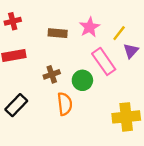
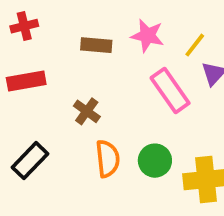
pink star: (90, 27) -> (147, 36), turned -30
brown cross: (52, 74) -> (87, 111), turned -35
green circle: (82, 80) -> (155, 161), moved

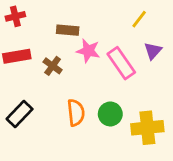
pink star: (147, 36) -> (88, 51), moved
yellow line: (195, 45) -> (139, 19), moved
brown cross: (87, 111) -> (53, 66), moved

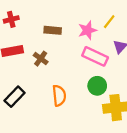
pink star: (88, 51) -> (87, 30), moved, turned -30
pink rectangle: (121, 63) -> (95, 56), turned -30
green circle: (110, 114) -> (97, 86), moved

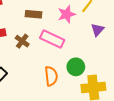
pink rectangle: (95, 56) -> (52, 39), moved
orange semicircle: (59, 96) -> (51, 76), moved

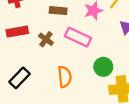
orange semicircle: (51, 76) -> (65, 77), moved

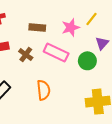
green circle: (103, 67) -> (87, 61), moved

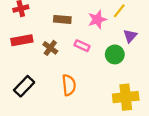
pink rectangle: (56, 52) -> (82, 46), size x0.6

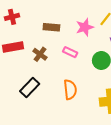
orange semicircle: (69, 85) -> (70, 90), moved
black rectangle: (24, 86) -> (30, 88), moved

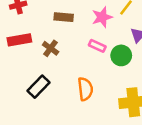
pink rectangle: (70, 52) -> (97, 46), moved

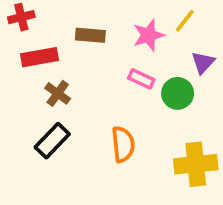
red rectangle: (19, 40) -> (39, 57), moved
brown cross: (51, 48) -> (58, 93), moved

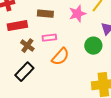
pink rectangle: (141, 79) -> (49, 38), moved, turned -32
orange semicircle: (123, 144) -> (60, 57), moved, turned 48

